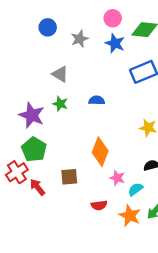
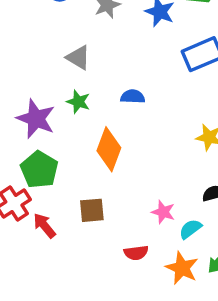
orange diamond: (100, 152) -> (109, 149), moved

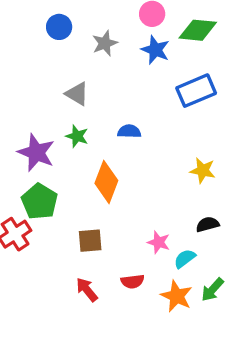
red arrow: (44, 226) -> (87, 290), moved

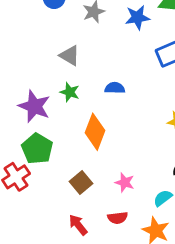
blue star: (155, 50) -> (137, 17), turned -30
brown square: (90, 241) -> (81, 183), turned -35
pink star: (159, 242) -> (125, 183), moved

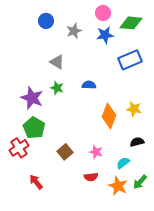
orange diamond: (95, 132) -> (109, 116), moved
red arrow: (78, 225) -> (36, 182), moved

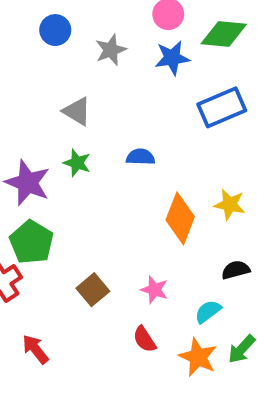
red semicircle: (91, 177) -> (144, 339), turned 64

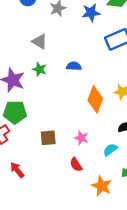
green pentagon: (31, 242) -> (15, 112), turned -30
brown square: (93, 290) -> (48, 138), turned 35
orange star: (198, 357) -> (102, 186), moved

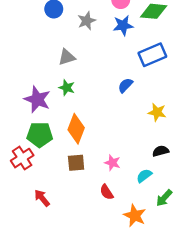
gray triangle: (40, 42) -> (67, 57), turned -49
blue semicircle: (74, 66) -> (125, 85), moved, turned -48
orange diamond: (95, 99) -> (76, 129), moved

